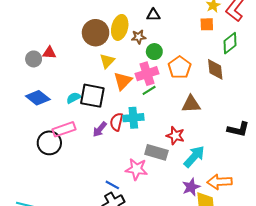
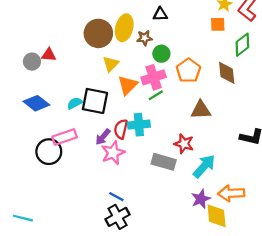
pink star: (136, 169) -> (113, 153), moved, turned -30

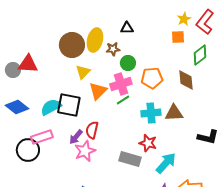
red triangle: (49, 55) -> (28, 64), size x1.5
orange pentagon: (188, 71) -> (152, 78), turned 30
cyan semicircle: (75, 103) -> (51, 107), size x1.5
brown triangle: (201, 110) -> (174, 113), moved
cyan cross: (139, 125) -> (151, 113), moved

